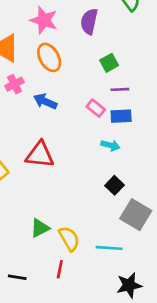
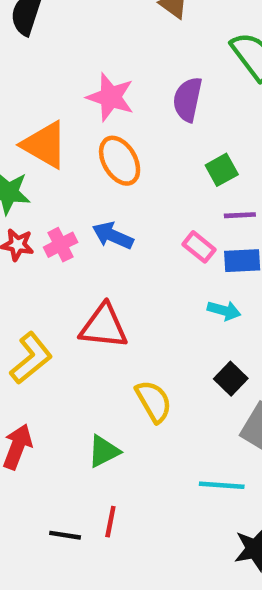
pink cross: (15, 84) -> (61, 245), moved
yellow semicircle: (69, 239) -> (154, 401), moved
red line: (60, 269) -> (110, 522), moved

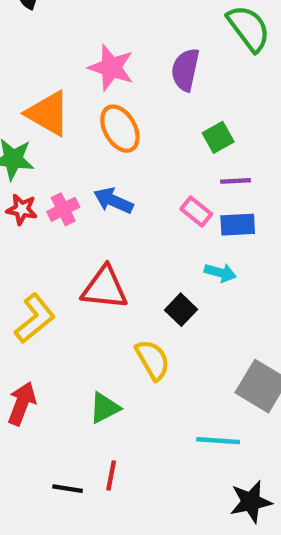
black square: (231, 379) -> (181, 310), moved

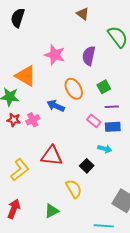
orange ellipse: (120, 129) -> (74, 89), moved
blue arrow: (113, 201) -> (56, 106), moved

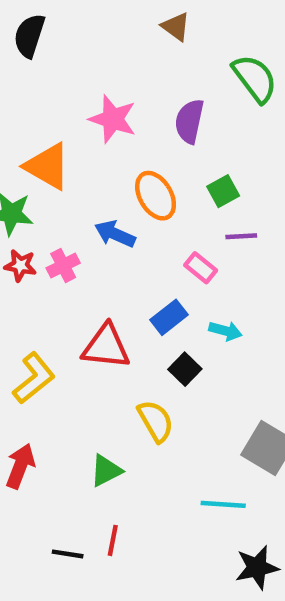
blue rectangle: (113, 127) -> (169, 317), moved, turned -35

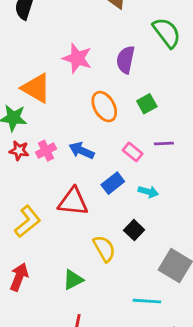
blue arrow: (115, 234) -> (82, 151), moved
purple line: (241, 236) -> (164, 143), moved
black square: (185, 369) -> (134, 230), moved

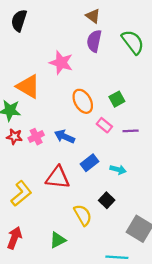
purple semicircle: (126, 60) -> (94, 41), moved
pink rectangle: (133, 152) -> (104, 125), moved

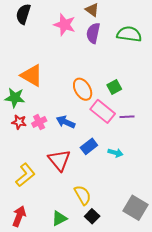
green semicircle: (133, 42) -> (129, 34), turned -45
pink star: (61, 63) -> (65, 25), moved
pink rectangle: (104, 125) -> (103, 111), size x1.6
red triangle: (58, 178) -> (59, 160), turned 45
black square: (107, 200) -> (92, 216), moved

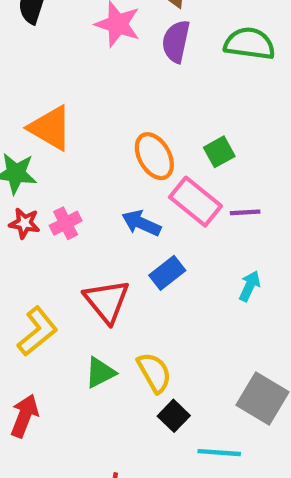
blue arrow: (66, 122) -> (141, 223), moved
cyan arrow: (115, 153) -> (250, 286), moved, turned -80
green triangle: (59, 218) -> (100, 373), moved

